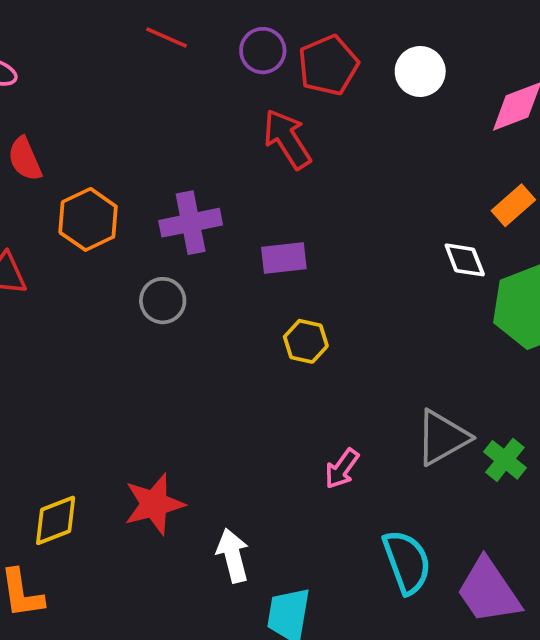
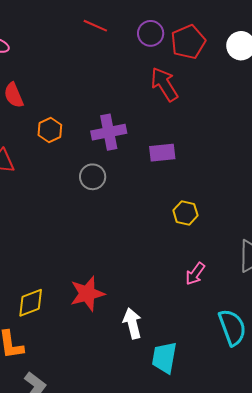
orange hexagon: (88, 219) -> (50, 130), size x0.7
yellow hexagon: (306, 341) -> (185, 213), moved

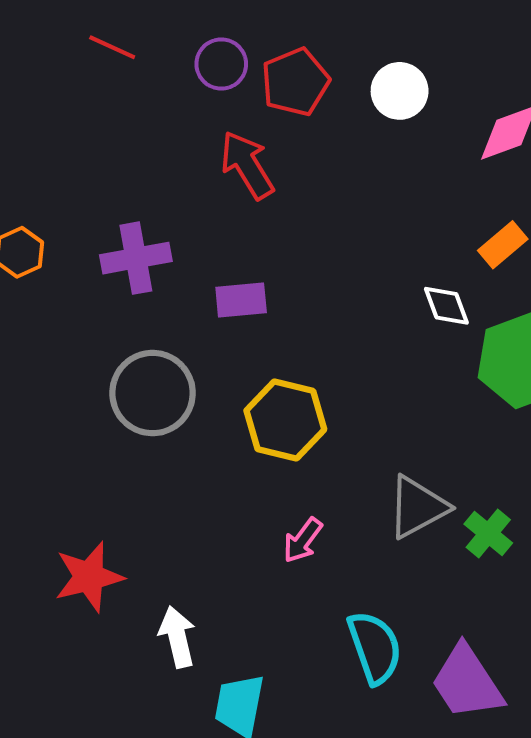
gray circle: (93, 177) -> (153, 393), moved, size x1.6
yellow hexagon: (185, 213) -> (285, 420), size x1.6

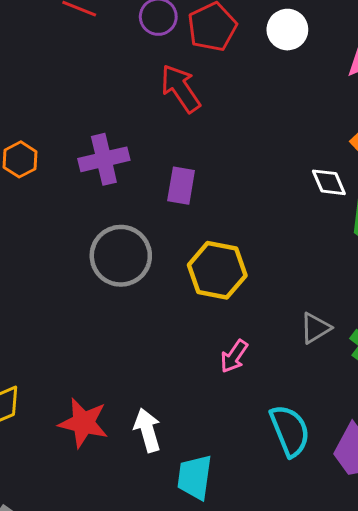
purple rectangle: (241, 300) -> (181, 186), turned -72
gray triangle: (417, 507) -> (315, 328), size x0.7
red star: (89, 577) -> (83, 423), moved, turned 30

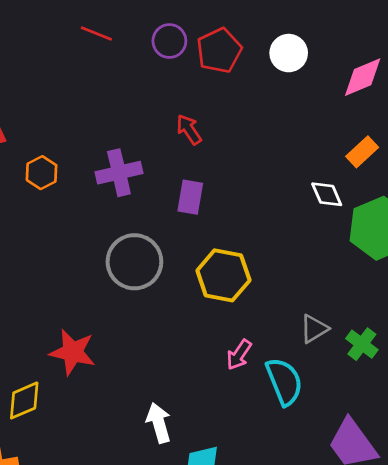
red arrow: (181, 88) -> (189, 130), moved, size x0.7
red star: (83, 423) -> (73, 352), moved
cyan semicircle: (290, 431) -> (284, 381), moved

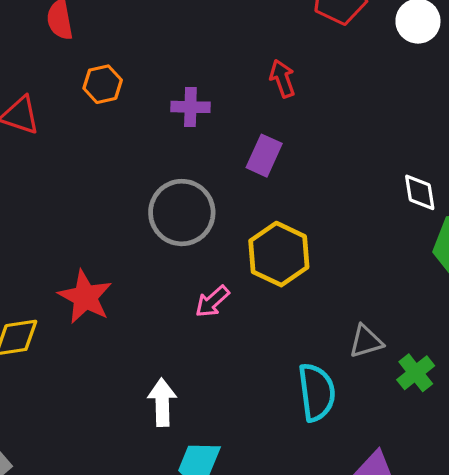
purple cross: (119, 173) -> (190, 107), size x0.7
pink arrow: (239, 355) -> (212, 301), moved

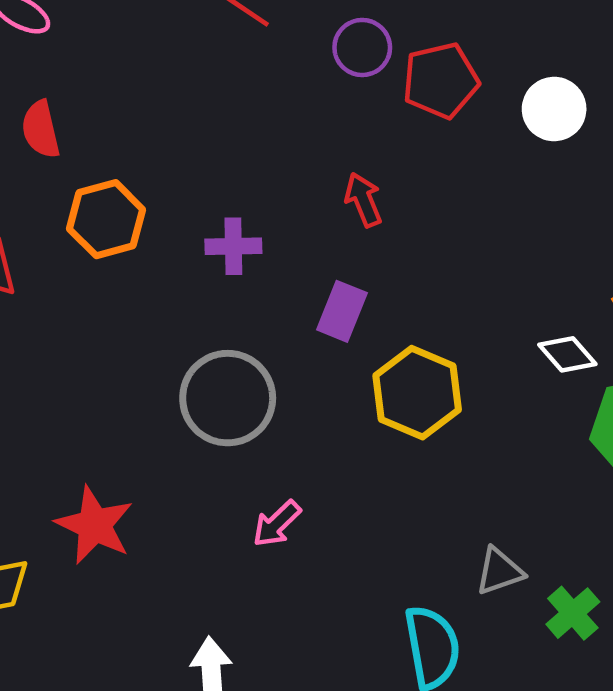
orange hexagon: (103, 84) -> (106, 219), size x1.4
white diamond: (420, 192) -> (567, 354), turned -30
yellow hexagon: (279, 254) -> (417, 393), moved

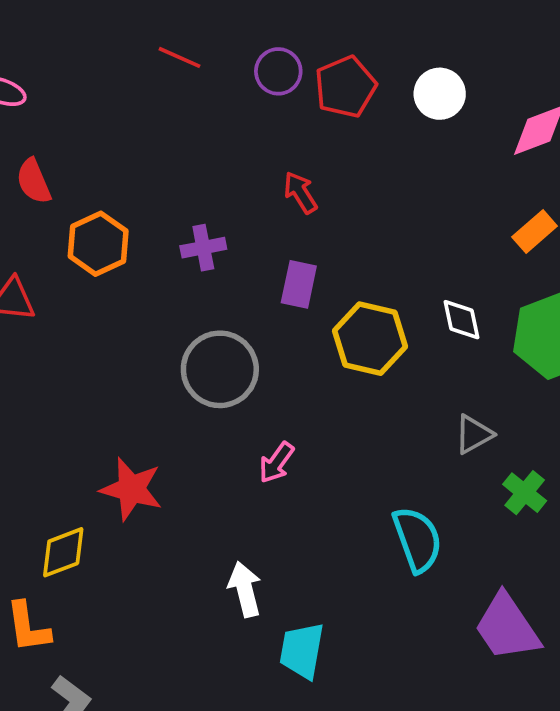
white diamond: (567, 354) -> (462, 320), moved, turned 39
gray triangle: (500, 571) -> (474, 434), moved

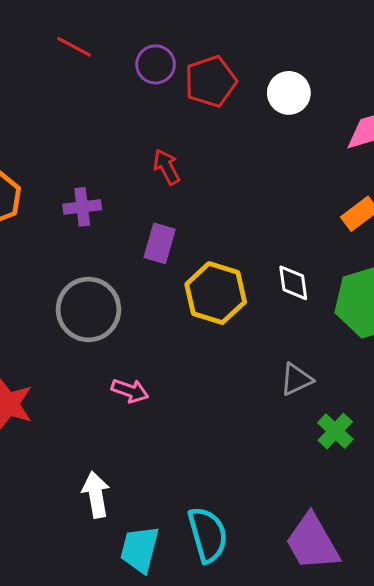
pink arrow: (276, 463) -> (130, 391), turned -111
cyan semicircle: (417, 539) -> (208, 535), moved

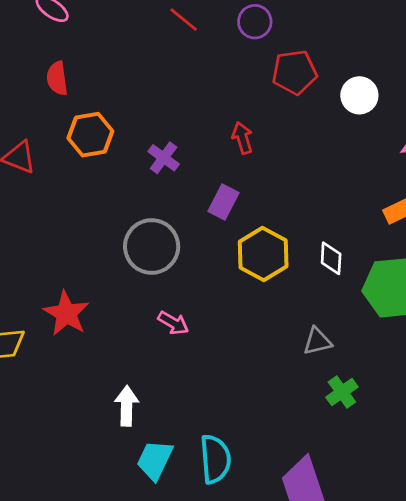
purple circle: (156, 64) -> (255, 22), moved
purple cross: (82, 207) -> (164, 158), turned 32

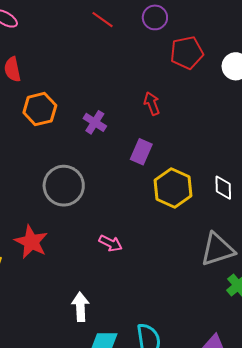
gray circle: (152, 246) -> (64, 186), moved
gray triangle: (317, 341) -> (217, 249), size x1.6

